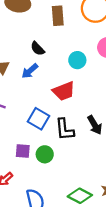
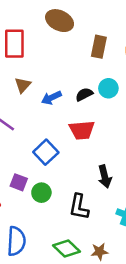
black semicircle: (38, 49) -> (84, 94), moved, turned 91
cyan circle: (77, 60) -> (108, 88), moved
black L-shape: (65, 129) -> (79, 207), moved

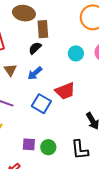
brown rectangle: (99, 47) -> (43, 29), moved
black semicircle: (84, 94) -> (35, 48), moved
blue square: (46, 152) -> (41, 104), moved

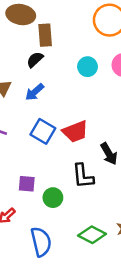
red trapezoid: (65, 91) -> (75, 132), moved
green circle: (48, 147) -> (53, 198), moved
black L-shape: (80, 150) -> (83, 176), moved

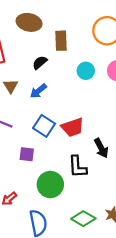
brown rectangle: (45, 35) -> (61, 41), moved
purple square: (27, 184) -> (27, 154), moved
green circle: (53, 198) -> (50, 185), size x1.5

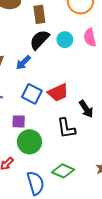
black semicircle: (40, 63) -> (40, 40), moved, size x1.5
green circle: (50, 185) -> (29, 142), moved
green diamond: (83, 219) -> (63, 171), moved

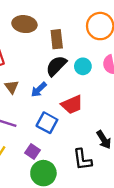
red trapezoid: (58, 93) -> (72, 105), moved
purple square: (19, 121) -> (32, 151), turned 32

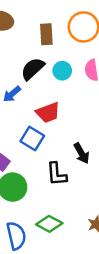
brown rectangle: (57, 39) -> (46, 34), moved
blue square: (47, 123) -> (32, 139), moved

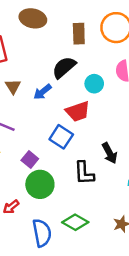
cyan circle: (62, 71) -> (94, 84), moved

